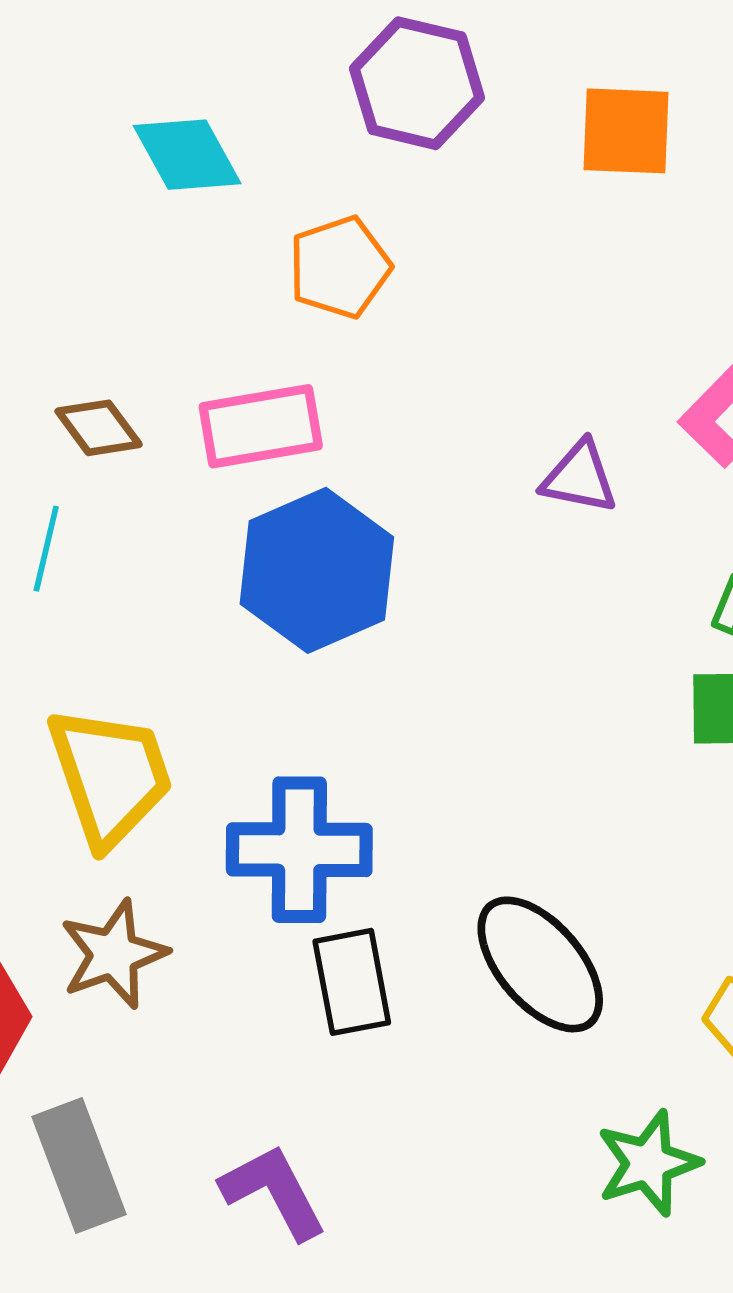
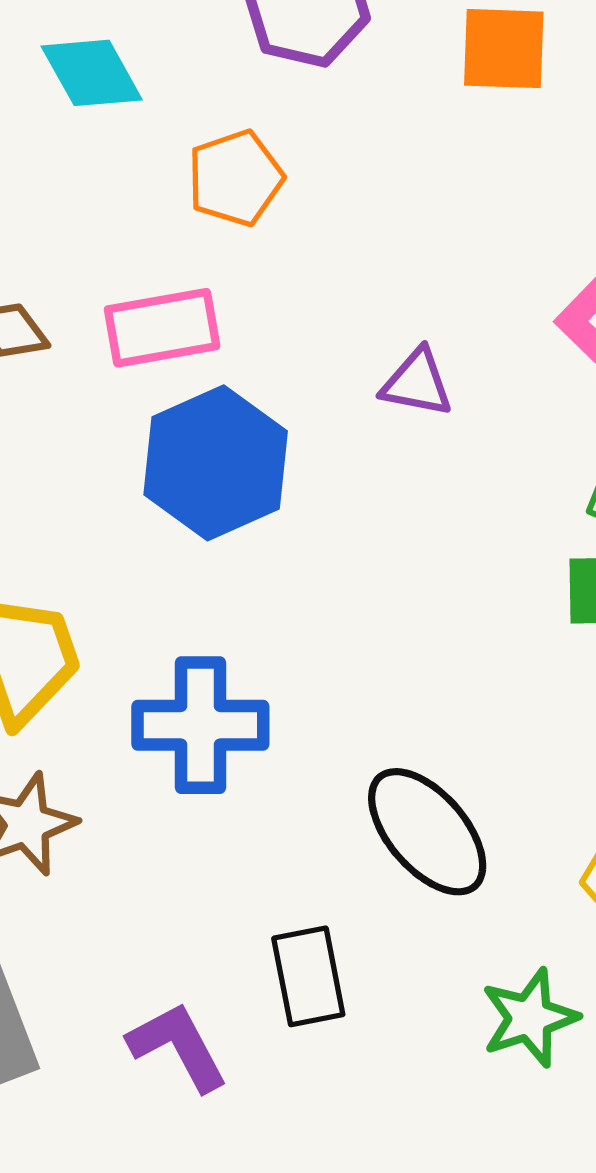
purple triangle: (579, 477) -> (417, 383), moved
black rectangle: (352, 982) -> (308, 976), moved

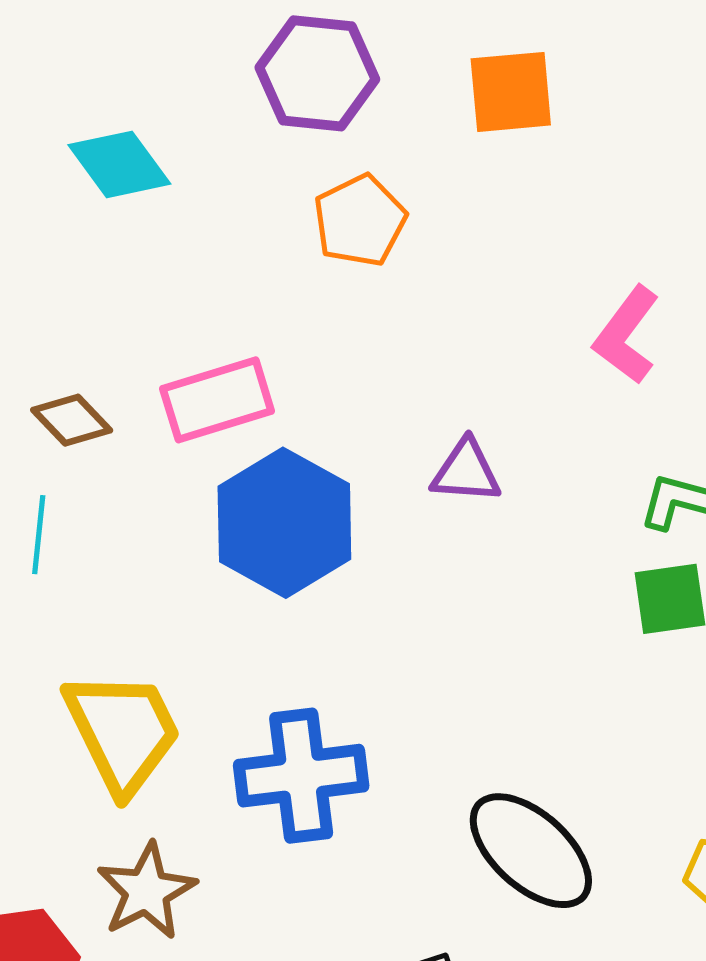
orange pentagon: (235, 178) -> (360, 221), moved
purple triangle: (417, 383) -> (466, 471), moved

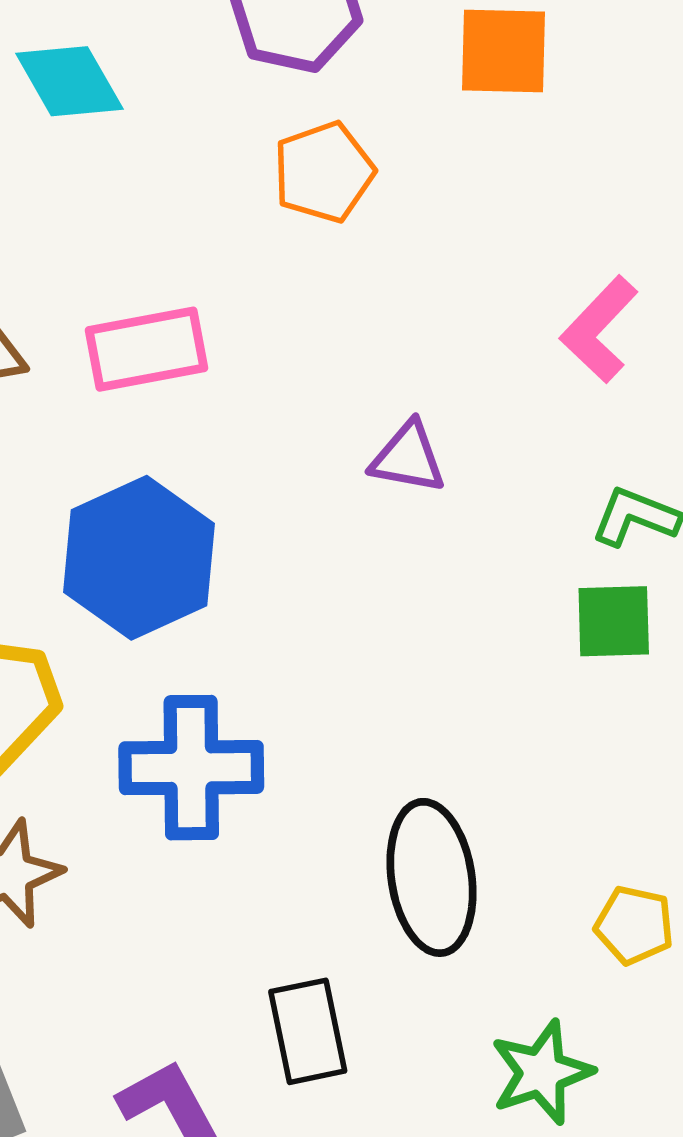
blue hexagon: (284, 523) -> (139, 558), moved
black ellipse: (531, 851) -> (432, 877), turned 33

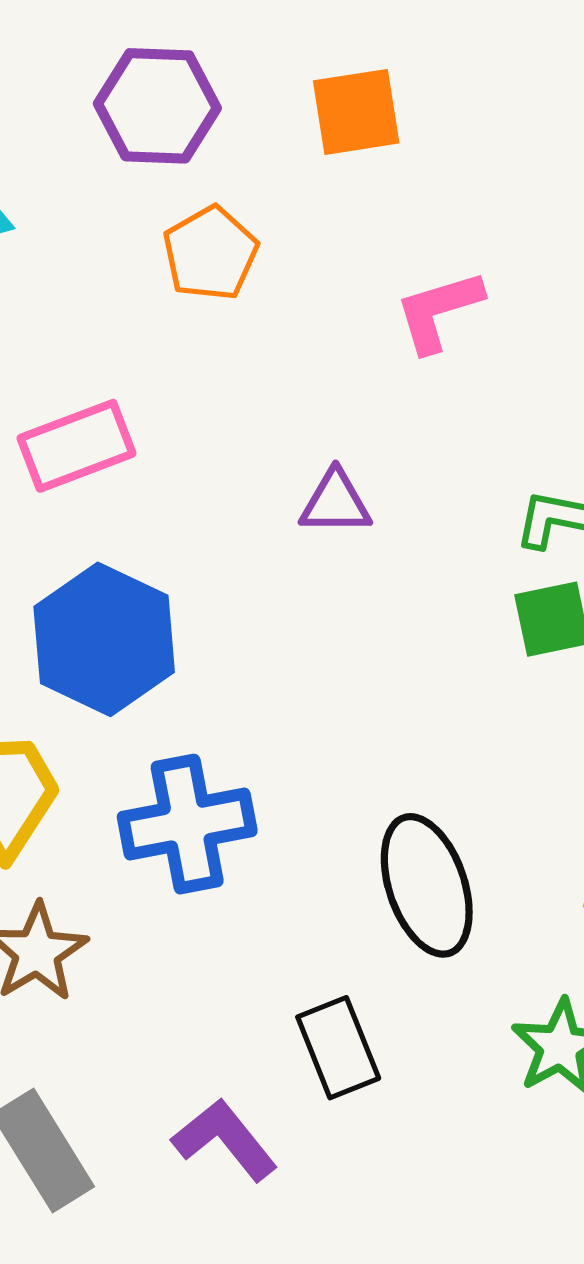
pink L-shape: (599, 329) -> (439, 311), moved, turned 40

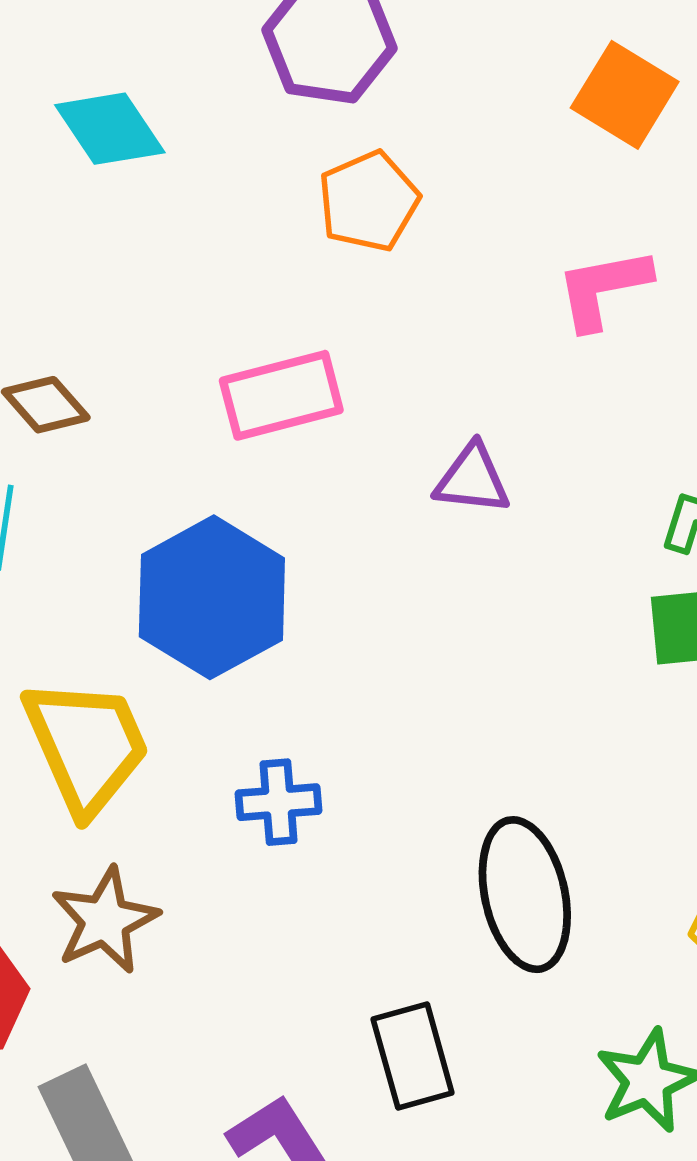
orange square: (356, 112) -> (625, 95), moved, turned 34
pink rectangle: (76, 446) -> (281, 395), moved
blue cross: (187, 824) -> (278, 802), size x0.6

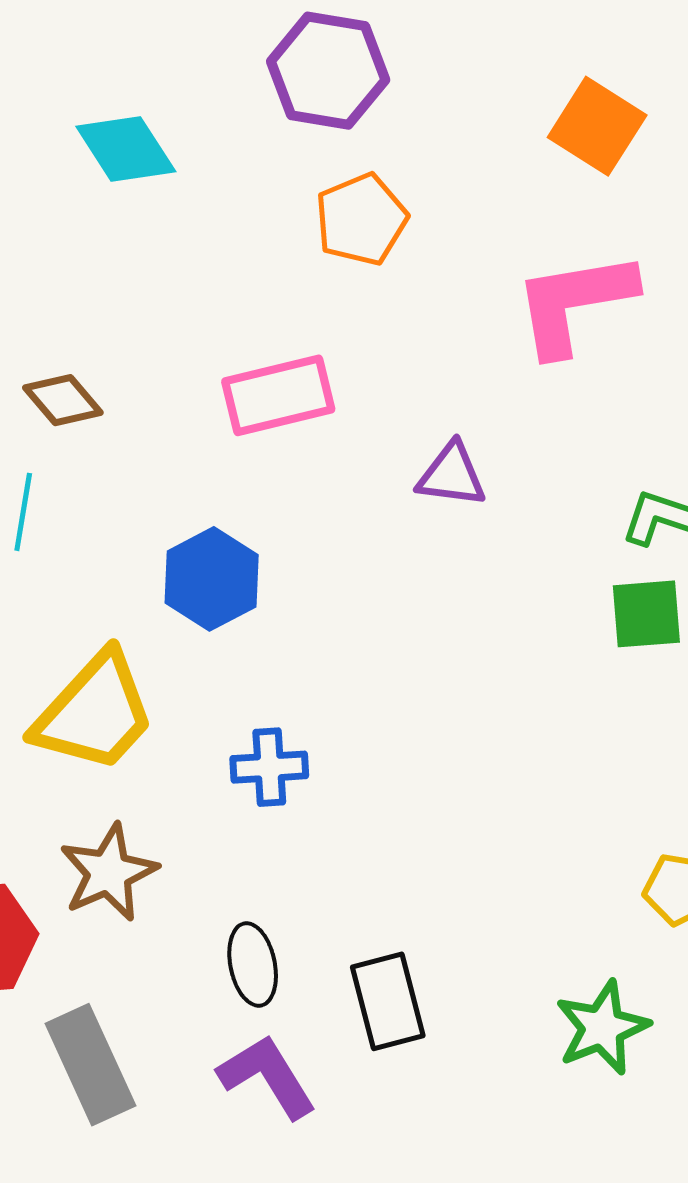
pink L-shape: (603, 288) -> (574, 303), size x1.4
blue hexagon: (212, 597) -> (212, 579), size x0.7
yellow trapezoid: (86, 746) -> (95, 712), turned 65
black ellipse: (525, 895) -> (253, 964), moved, size x0.6

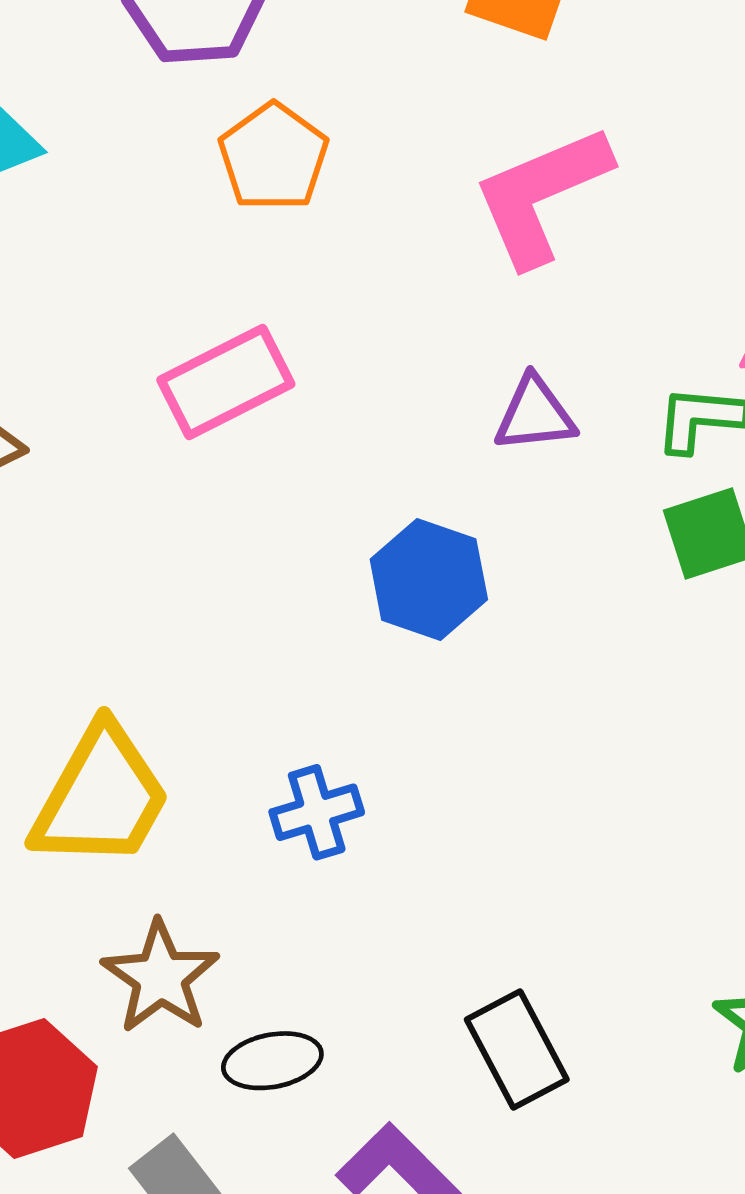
purple triangle: (452, 475) -> (535, 414), moved
blue hexagon: (212, 579) -> (429, 579), moved
black ellipse: (253, 964) -> (272, 1061), moved, turned -76

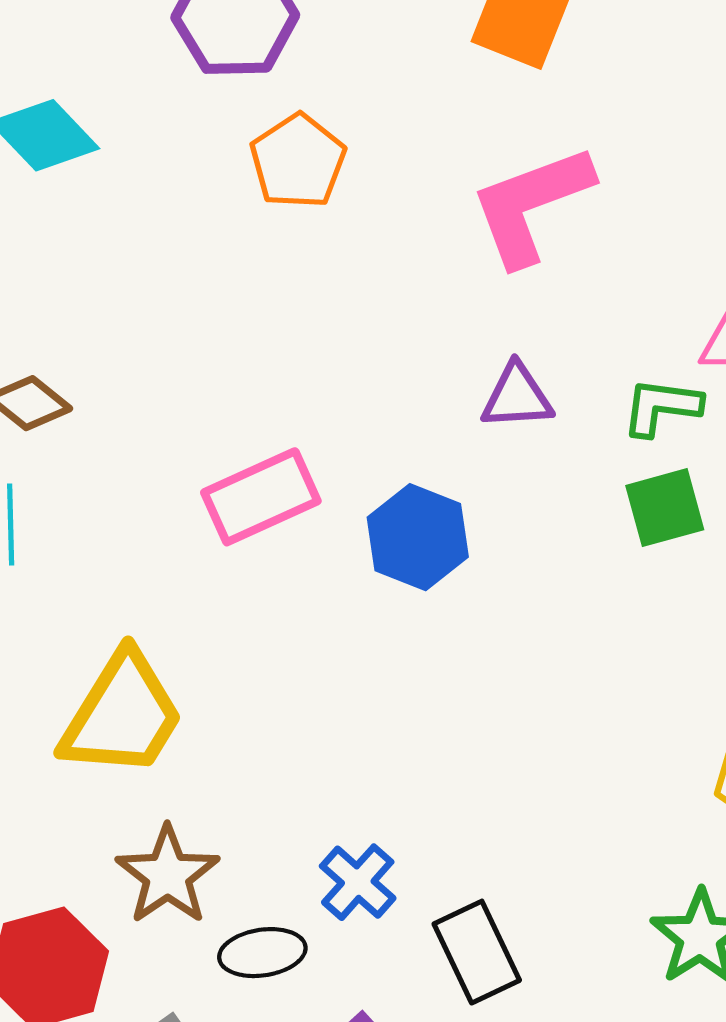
pink rectangle: (226, 382) -> (261, 497), moved
blue cross: (317, 812) -> (358, 882), moved, turned -34

